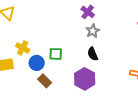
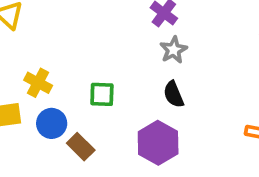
blue circle: (37, 63) -> (52, 123), moved

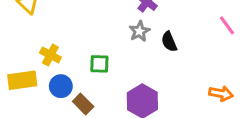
gray star: (174, 50) -> (139, 31), moved
black semicircle: (174, 94) -> (169, 42), moved

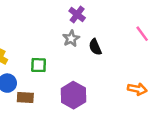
brown rectangle: (83, 104) -> (25, 98), turned -42

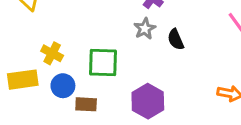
green square: (39, 65) -> (103, 63), size x1.5

